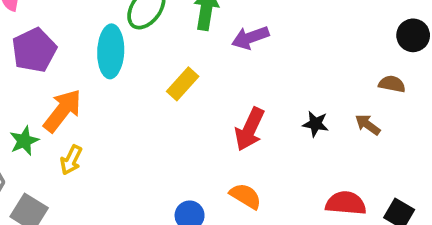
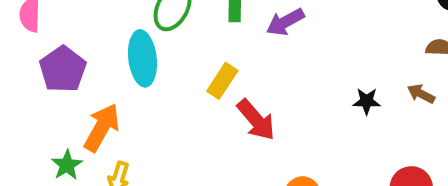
red arrow: (250, 129) -> (256, 120), moved, turned -57

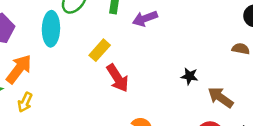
brown arrow: (421, 94) -> (221, 97), moved, size x1.5

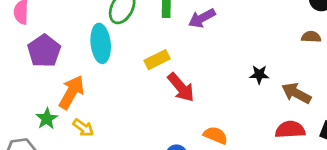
yellow rectangle: (100, 50) -> (157, 60), turned 30
yellow arrow: (25, 102) -> (83, 128), turned -72

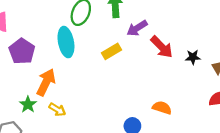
purple arrow: (202, 18) -> (137, 28), moved
red arrow: (181, 87) -> (162, 47), moved

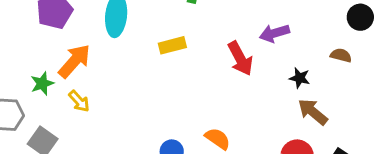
purple arrow: (137, 28) -> (274, 33), moved
black star: (193, 57) -> (300, 78), moved

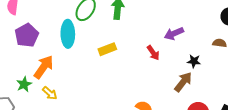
red arrow: (240, 58) -> (153, 53), size x0.7
brown arrow: (313, 112) -> (183, 82), moved, turned 95

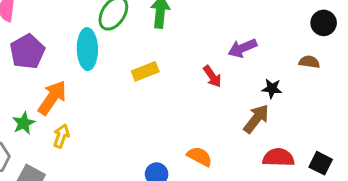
yellow arrow: (50, 93) -> (61, 136), turned -112

